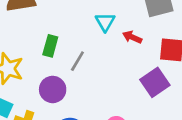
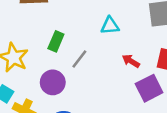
cyan triangle: (105, 22) -> (110, 26), turned 48
red arrow: (132, 37) -> (131, 61), moved

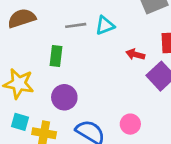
gray line: (79, 59) -> (76, 25), moved, turned 60

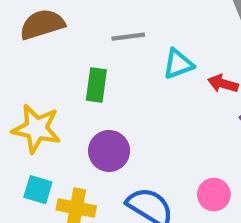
cyan triangle: (105, 25) -> (178, 64), moved

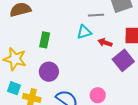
gray line: (128, 37) -> (96, 15), moved

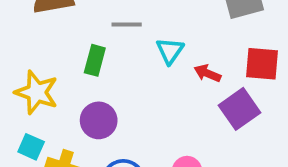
gray line: (96, 15) -> (127, 25), moved
cyan triangle: (84, 32) -> (170, 51), turned -42

